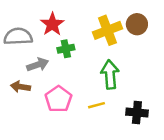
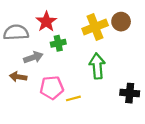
pink pentagon: (58, 99) -> (52, 88), turned 30
yellow line: (96, 105) -> (73, 98), moved
black cross: (137, 113) -> (130, 93), moved

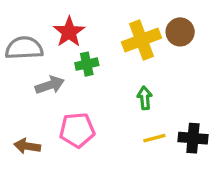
green arrow: (97, 66) -> (145, 98), size x0.6
brown arrow: (18, 77) -> (27, 146), moved
yellow line: (73, 98) -> (154, 138), moved

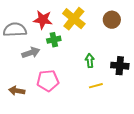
red star: (69, 32) -> (43, 20), turned -30
yellow cross: (141, 40) -> (74, 19), moved, turned -30
black cross: (193, 138) -> (120, 66), moved

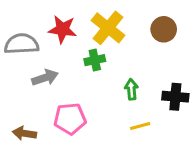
green cross: (54, 40) -> (95, 60), moved

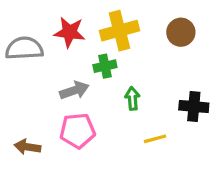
yellow cross: (108, 28) -> (119, 31), turned 36
gray arrow: (45, 78) -> (74, 90), moved
green arrow: (131, 89) -> (132, 98), moved

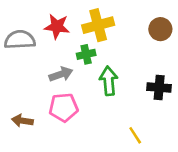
brown circle: (181, 32) -> (160, 29), moved
green arrow: (132, 98) -> (109, 81), size x1.5
yellow line: (155, 139) -> (135, 135), moved, turned 72

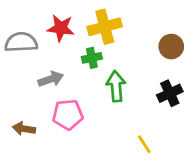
brown circle: (160, 29) -> (171, 47), moved
gray arrow: (61, 74) -> (51, 79), moved
black cross: (159, 88) -> (170, 93), turned -30

